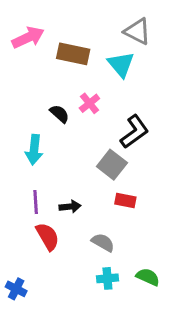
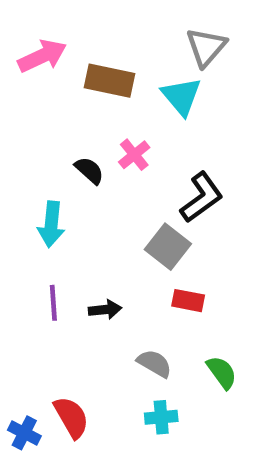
gray triangle: (137, 31) -> (206, 47), turned 44
red semicircle: (48, 237) -> (71, 417), moved
green semicircle: (148, 277) -> (222, 372), moved, turned 30

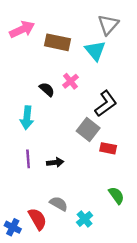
red rectangle: (188, 301) -> (108, 148), moved
gray semicircle: (154, 363) -> (59, 204), moved
cyan cross: (161, 417) -> (85, 219), turned -35

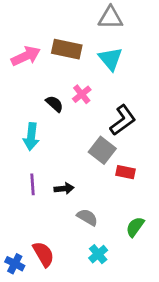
gray triangle: (108, 25) -> (110, 18), moved, turned 50
pink arrow: (22, 29) -> (26, 56), moved
green semicircle: (116, 195) -> (135, 227), turned -108
gray semicircle: (59, 204) -> (87, 217), moved

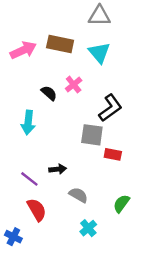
gray square: (102, 150) -> (92, 135), turned -30
purple line: (33, 184) -> (29, 179), moved, turned -48
red semicircle: (44, 254) -> (37, 210), moved

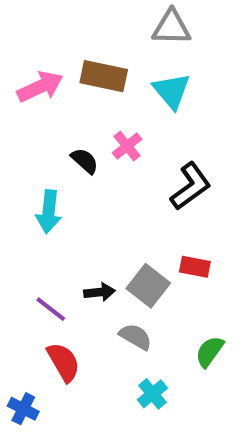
gray square: (92, 135) -> (148, 286), moved, turned 30

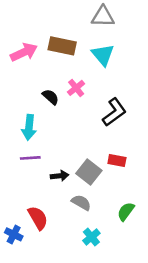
purple line: (51, 309) -> (30, 158), moved, turned -42
blue cross: (23, 409) -> (14, 234), moved

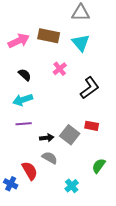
black semicircle: (51, 97) -> (25, 75), moved
cyan arrow: (29, 127) -> (23, 100), turned 66
gray semicircle: (81, 203) -> (50, 158), moved

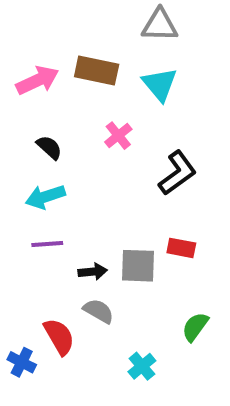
gray square: (70, 135) -> (138, 266), turned -36

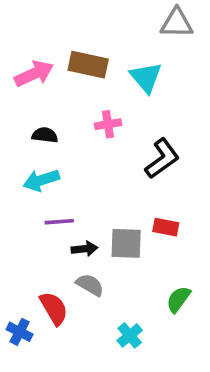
gray triangle: (160, 25) -> (177, 23), moved
pink cross: (118, 136) -> (108, 124), turned 30
black semicircle: (49, 147) -> (45, 135), turned -35
purple line: (47, 244) -> (59, 222), moved

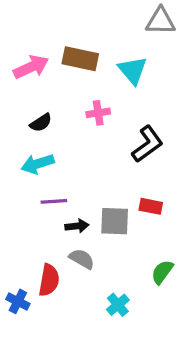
black semicircle: (45, 135) -> (41, 123), turned 140
red semicircle: (54, 308) -> (49, 280), turned 40

